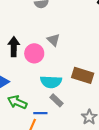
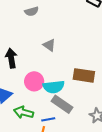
pink circle: (34, 53) -> (34, 81), moved
gray rectangle: (56, 100) -> (62, 104), size x1.5

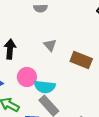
brown rectangle: (84, 75) -> (81, 60), moved

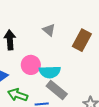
brown rectangle: (81, 60) -> (82, 40), turned -75

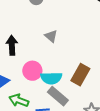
brown rectangle: (82, 40) -> (80, 75), moved

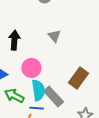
cyan semicircle: (51, 78) -> (38, 90), moved, turned -105

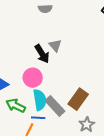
black arrow: (14, 40) -> (42, 54), moved, turned 144
brown rectangle: (79, 78) -> (78, 99), moved

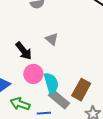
black arrow: (42, 54) -> (24, 51), moved
cyan semicircle: (40, 100) -> (51, 83), moved

